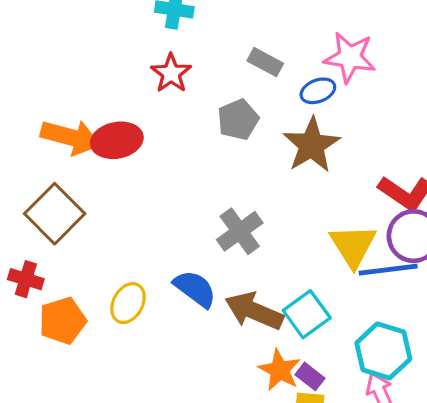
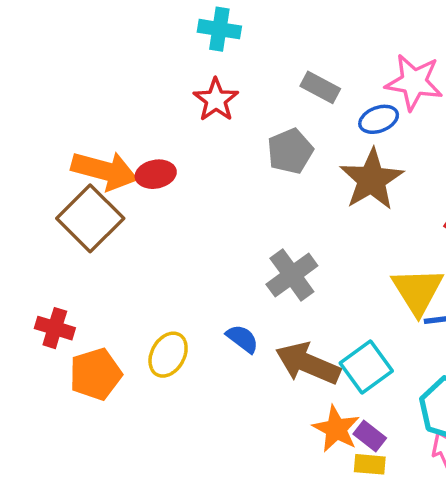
red ellipse: (117, 140) -> (156, 174), size x0.7
brown square: (55, 214) -> (90, 218), moved
blue semicircle: (195, 289) -> (242, 339), size x0.7

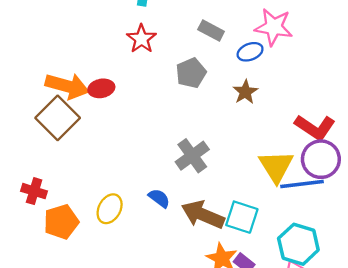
brown star: (372, 179) -> (245, 92), size x0.6
cyan square: (366, 367) -> (242, 217), turned -36

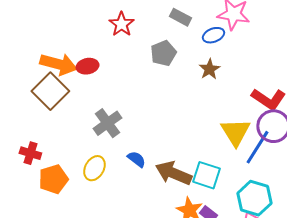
gray cross: (192, 156) -> (107, 123), moved
blue line: (302, 184) -> (257, 147), turned -51

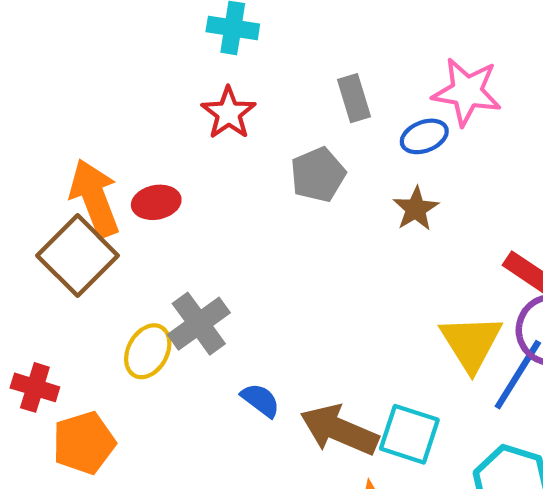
gray rectangle: (180, 17) -> (354, 98), turned 45
orange arrow: (58, 64) -> (95, 198), turned -126
yellow ellipse: (94, 168) -> (148, 351), moved

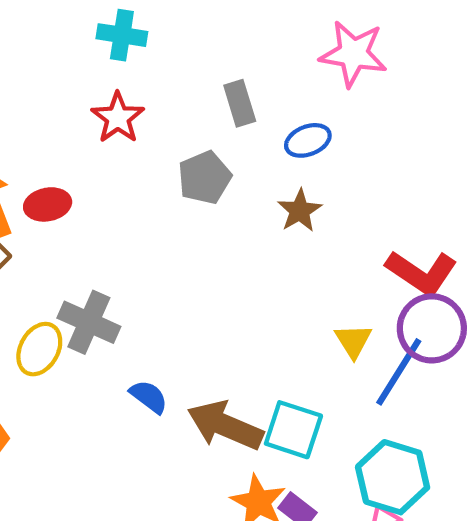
pink star: (467, 92) -> (353, 54), moved
gray cross: (199, 324) -> (89, 322), turned -30
yellow triangle: (471, 343) -> (353, 341), size x0.6

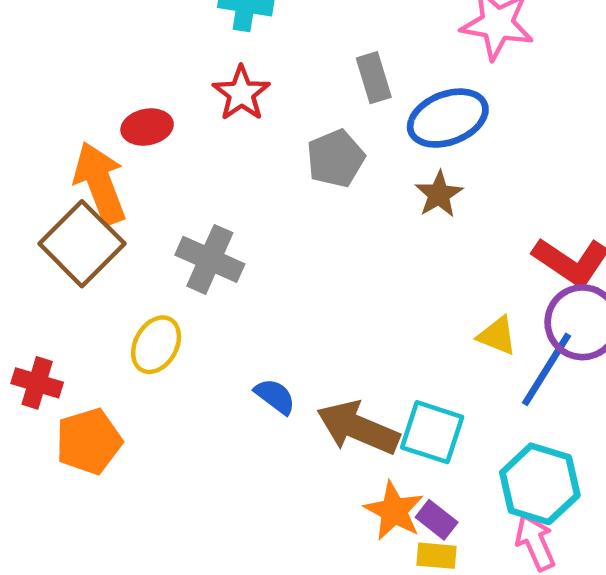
blue ellipse: (308, 140) -> (448, 118), size x1.6
red ellipse: (48, 204) -> (147, 127), moved
gray cross: (89, 322) -> (210, 259), moved
yellow triangle: (353, 341) -> (497, 336), turned -36

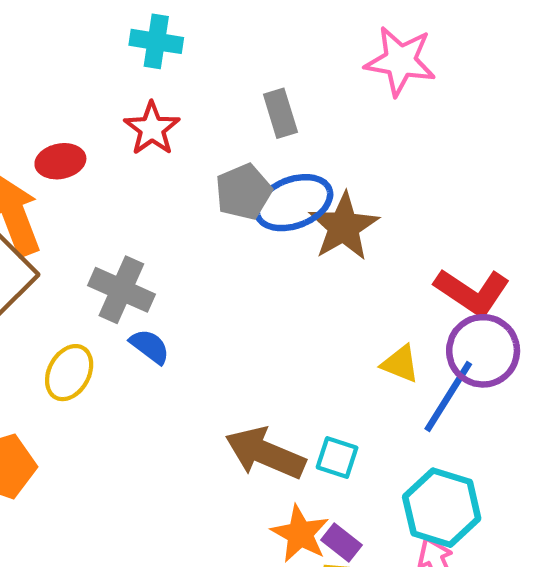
blue ellipse: (448, 118) -> (294, 203), moved
brown star: (439, 194) -> (344, 227), size x1.5
blue semicircle: (275, 396) -> (150, 346), moved
cyan square: (432, 432) -> (337, 458), size x0.7

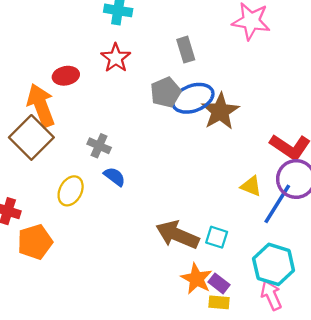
gray cross: (121, 290) -> (99, 146), size x0.7

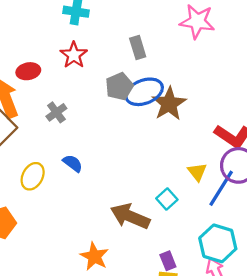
gray cross: (99, 146) -> (56, 112), moved, turned 30
yellow triangle: (251, 186) -> (197, 172), turned 30
cyan square: (217, 237) -> (167, 199), moved, turned 30
orange star: (196, 279) -> (94, 256), moved
purple rectangle: (219, 283) -> (168, 261), turned 30

